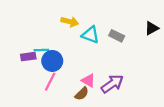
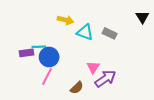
black triangle: (152, 28) -> (142, 17), moved, turned -32
pink triangle: (88, 81) -> (93, 67), moved, turned 32

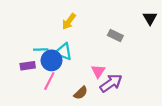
yellow arrow: (65, 20) -> (69, 21), turned 112
cyan triangle: (85, 32) -> (63, 52), moved
purple rectangle: (27, 53) -> (28, 66), moved

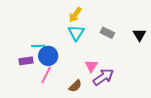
black triangle: (150, 18) -> (139, 35), moved
yellow arrow: (69, 21) -> (75, 15), moved
cyan triangle: (63, 52) -> (76, 33), moved, turned 42

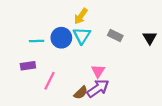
cyan line: (38, 46) -> (37, 41), moved
blue circle: (48, 56) -> (61, 38), moved
purple arrow: (103, 77) -> (98, 88), moved

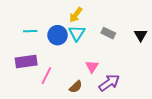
cyan line: (37, 41) -> (30, 31), moved
purple rectangle: (28, 66) -> (26, 61), size x1.5
purple arrow: (98, 88) -> (109, 83), moved

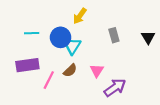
cyan triangle: (77, 33) -> (72, 46), moved
gray rectangle: (108, 33) -> (114, 35), turned 48
brown semicircle: (76, 87) -> (70, 70), moved

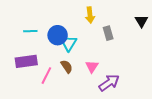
yellow arrow: (80, 16) -> (90, 15), moved, turned -42
black triangle: (148, 37) -> (141, 21), moved
brown semicircle: (70, 70) -> (67, 66), turned -80

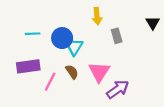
pink triangle: (92, 66) -> (99, 72), size x1.5

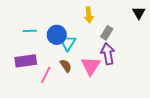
black triangle: (153, 23) -> (139, 13), moved
gray rectangle: (117, 36) -> (107, 33), turned 48
purple arrow: (118, 89) -> (108, 54), moved, turned -65

